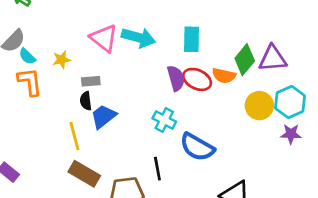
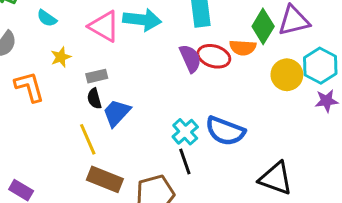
cyan semicircle: (27, 56) -> (47, 18), moved
cyan cross: (164, 120) -> (185, 132), moved, turned 30

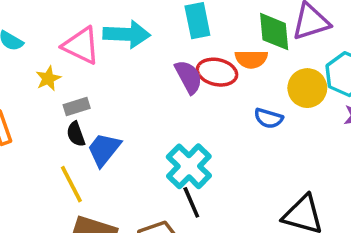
green diamond: (263, 26) -> (274, 32), turned -32
yellow star: (61, 57) -> (48, 78), moved
blue semicircle: (225, 131) -> (269, 118), moved, size x0.6
cyan cross: (185, 132) -> (189, 166), size x1.4

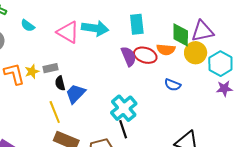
yellow star: (48, 78) -> (32, 72), moved
yellow circle: (307, 88) -> (196, 53), moved
gray rectangle: (77, 107) -> (51, 68), moved

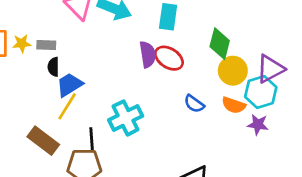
purple triangle: (202, 31) -> (270, 69), moved, turned -30
orange semicircle: (166, 50) -> (234, 105), moved
yellow line: (55, 112) -> (67, 106), moved, turned 40
black line: (123, 129) -> (92, 139), moved

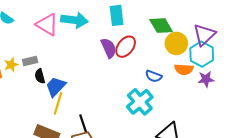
green diamond: (220, 44) -> (161, 26), turned -30
red ellipse: (169, 58) -> (126, 47), turned -70
cyan cross: (126, 118) -> (140, 102), moved

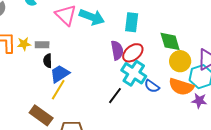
orange semicircle: (184, 69) -> (181, 87), size x1.4
cyan cross: (140, 102) -> (134, 73), moved, turned -30
black line: (83, 124) -> (115, 96), moved, turned 42

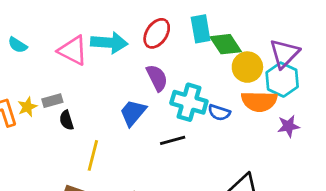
cyan rectangle: (132, 22) -> (201, 29), moved
red ellipse: (133, 53) -> (157, 33), moved
blue trapezoid: (60, 74) -> (133, 113), moved
black line: (115, 96) -> (173, 140), turned 54
purple star: (199, 101) -> (288, 126), moved

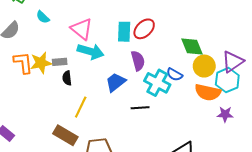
cyan rectangle: (201, 29) -> (124, 32), moved
cyan arrow: (109, 43) -> (91, 51), moved
yellow star: (27, 107) -> (41, 63), size x1.5
blue semicircle: (219, 113) -> (174, 75), moved

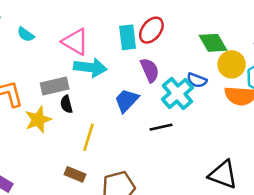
gray rectangle: (60, 62) -> (55, 86), size x1.5
yellow star: (41, 63) -> (38, 120), moved
cyan cross: (157, 83) -> (177, 93), turned 30
brown rectangle: (65, 135) -> (75, 174), size x0.7

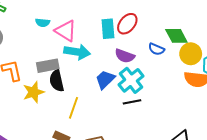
cyan semicircle: (26, 34) -> (43, 23), moved, turned -32
purple semicircle: (150, 70) -> (125, 56), turned 132
blue semicircle: (197, 80) -> (156, 49), moved
cyan cross: (177, 93) -> (131, 80), moved
black semicircle: (66, 104) -> (57, 81), size x1.5

